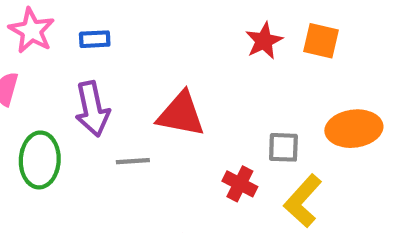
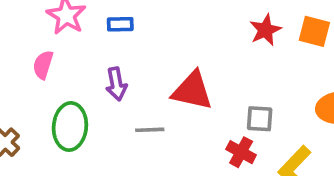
purple arrow: (92, 109) -> (116, 84), size x0.7
gray square: (283, 147) -> (260, 119), moved

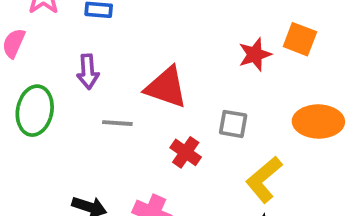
red star: (265, 30) -> (255, 54), moved
red cross: (241, 152) -> (186, 152), moved

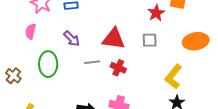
purple arrow: (88, 72) -> (72, 39), turned -30
gray square: (233, 124) -> (150, 40), moved
red cross: (186, 152) -> (118, 68), moved

